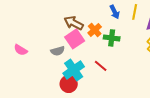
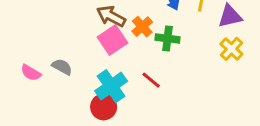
pink semicircle: (21, 50) -> (31, 73), moved
gray semicircle: (58, 51) -> (62, 67), moved, turned -136

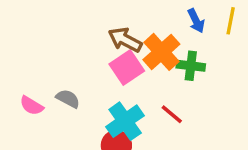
orange cross: (142, 27) -> (161, 52), size x1.5

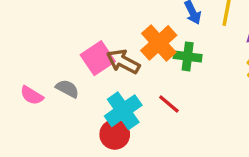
brown arrow: (125, 40) -> (123, 62), moved
pink square: (127, 68) -> (98, 58), moved

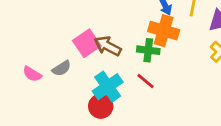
orange cross: (159, 43) -> (164, 31), moved, turned -32
green cross: (188, 56) -> (148, 50), moved
gray semicircle: (67, 89) -> (62, 68), turned 120

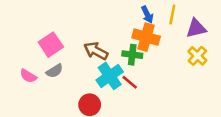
pink square: (87, 43) -> (51, 45), moved
cyan cross: (108, 87) -> (110, 76), moved

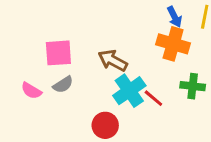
pink square: (51, 45) -> (58, 53), turned 30
green cross: (132, 55) -> (193, 86), moved

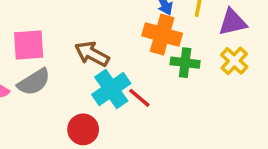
gray semicircle: (63, 85) -> (34, 82), size x1.4
green cross: (193, 86) -> (185, 63), moved

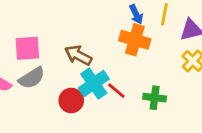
green cross: (185, 63) -> (155, 98), moved
red circle: (83, 129) -> (71, 101), moved

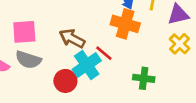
gray semicircle: (32, 78) -> (28, 60), turned 50
red line: (116, 91) -> (104, 53), moved

